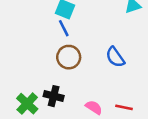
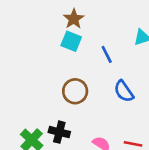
blue line: (64, 28) -> (107, 54), moved

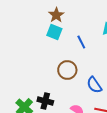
brown circle: (75, 91) -> (67, 70), moved
blue semicircle: (124, 91) -> (94, 85), moved

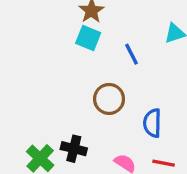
blue semicircle: (94, 85) -> (152, 123), turned 36

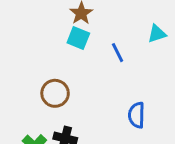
brown circle: (109, 99) -> (55, 93), moved

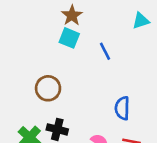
cyan triangle: (157, 34) -> (141, 21), moved

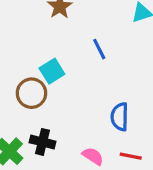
cyan square: (69, 38) -> (52, 71), moved, turned 36

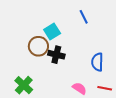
black cross: (42, 142) -> (56, 55), moved

